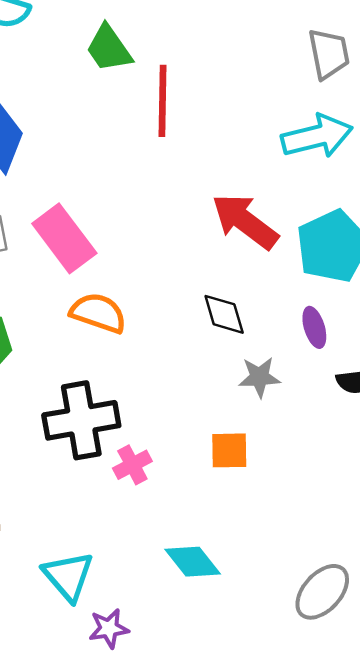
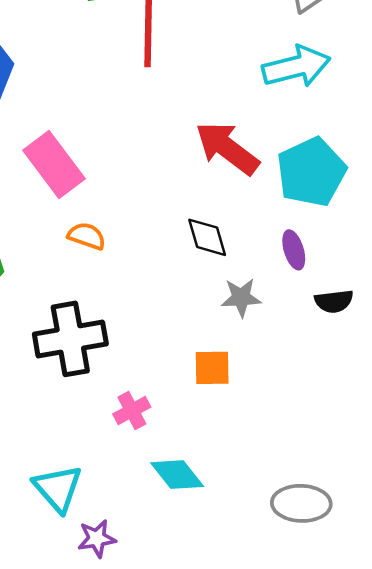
orange semicircle: (98, 313) -> (87, 236), size x0.7
pink cross: (132, 465) -> (132, 410), moved
gray ellipse: (322, 592) -> (301, 503), turned 50

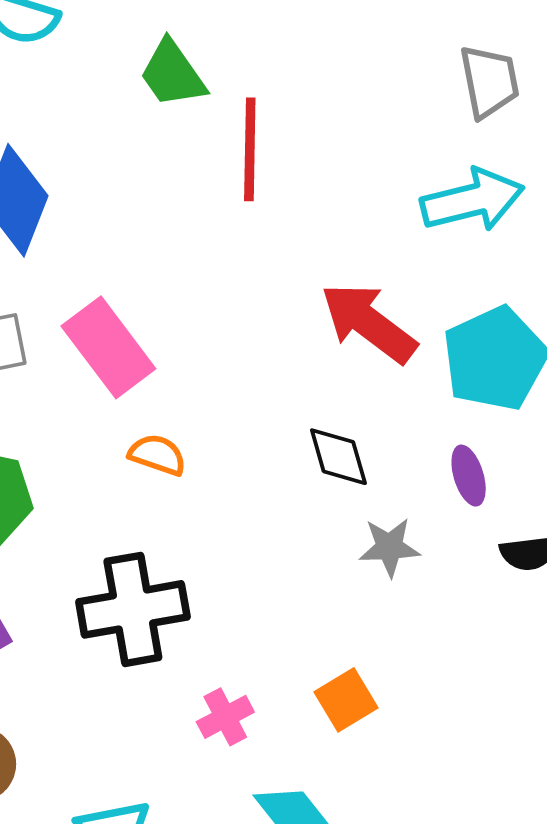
orange square: (212, 368) -> (346, 700), moved, turned -30

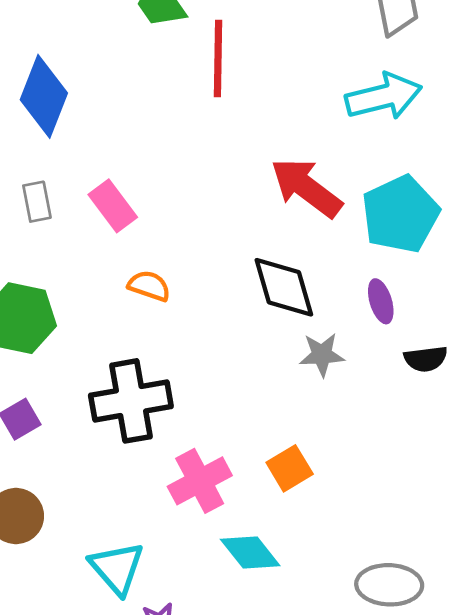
pink rectangle: (108, 347) -> (113, 206), size x0.7
black diamond: (338, 457) -> (284, 287), size x1.4
pink cross: (225, 717) -> (200, 481), size x1.5

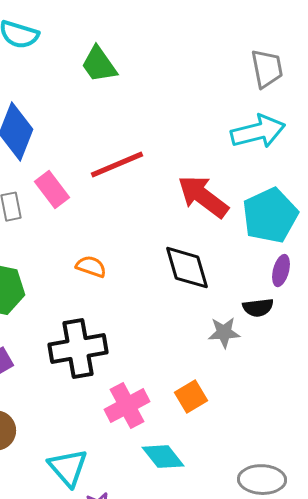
red line: (218, 59) -> (117, 165), moved, turned 66
pink rectangle: (113, 206) -> (52, 190), moved
purple ellipse: (381, 301) -> (281, 271), moved, turned 32
gray star: (322, 355) -> (224, 333), moved
black semicircle: (426, 359) -> (258, 308), moved

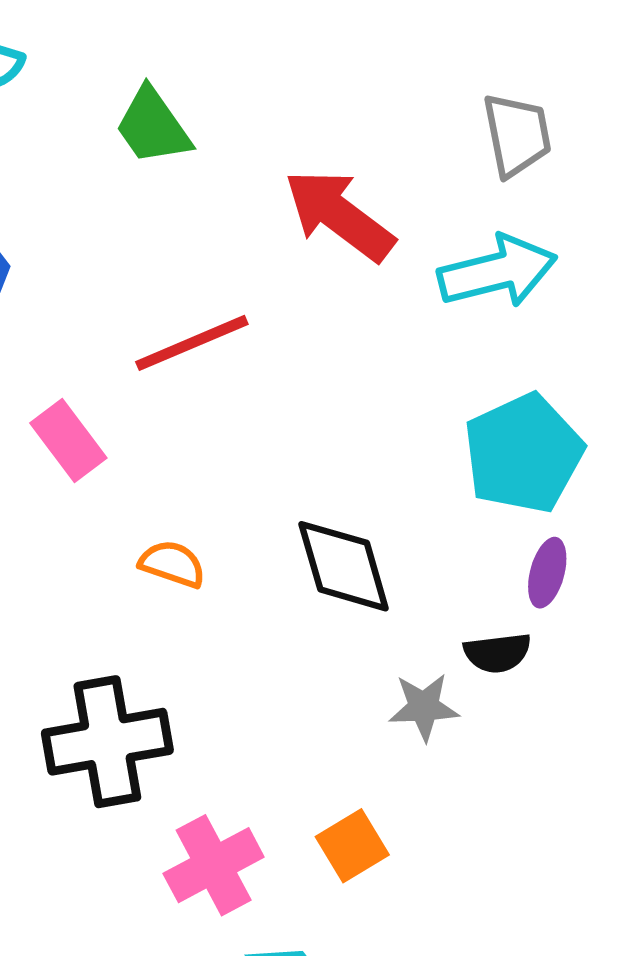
pink rectangle: (52, 190) -> (68, 440), moved
red arrow: (203, 197) -> (339, 215), moved
orange semicircle: (91, 267) -> (172, 564), moved

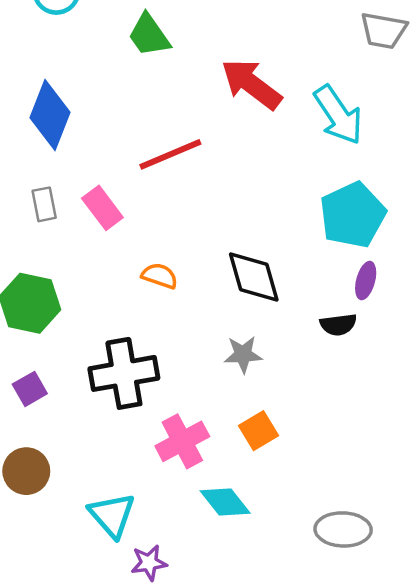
gray trapezoid: (517, 135) -> (384, 30), moved, turned 111
cyan arrow: (497, 271) -> (338, 115), turned 70
gray star: (424, 707) -> (243, 354), moved

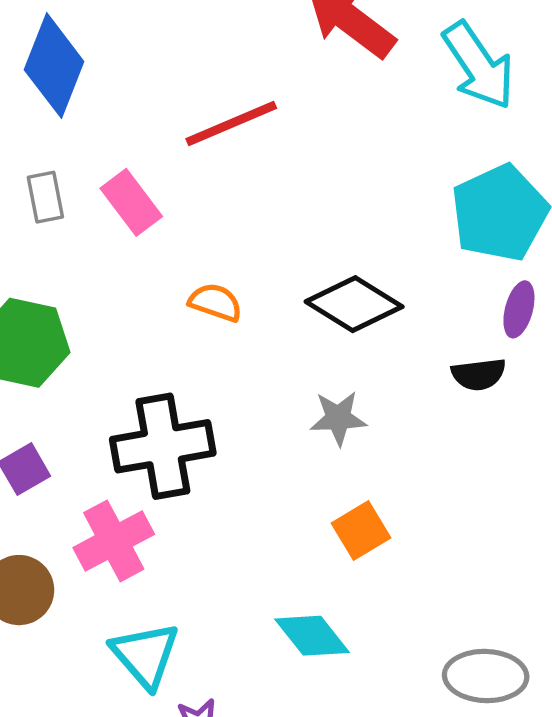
black diamond: (254, 277) -> (354, 304), turned -42
pink cross: (182, 441) -> (114, 541), moved

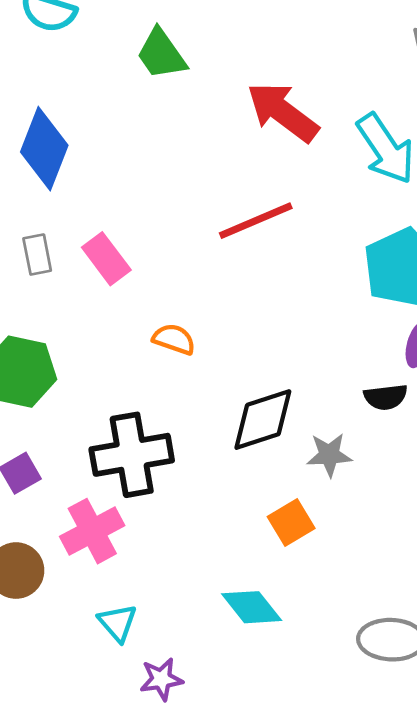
red line: (231, 123) -> (256, 221), moved
black diamond: (354, 304) -> (263, 420), moved, turned -50
gray star: (338, 418) -> (329, 455), moved
cyan triangle: (145, 655) -> (118, 623), size x0.7

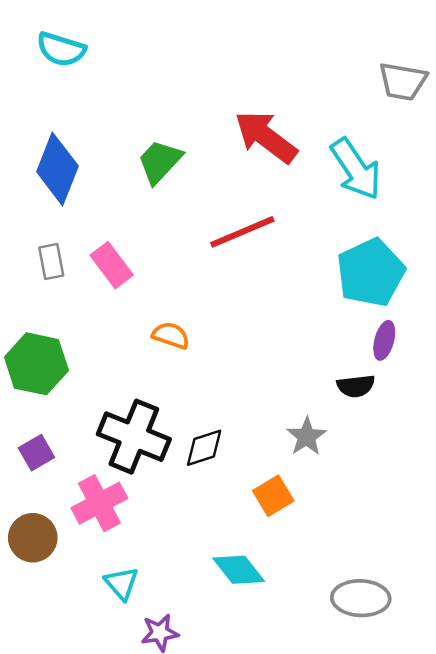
green trapezoid: (161, 54) -> (160, 162), moved, turned 78
black diamond: (263, 420) -> (204, 448), moved, size x0.7
black cross: (132, 455) -> (134, 437), turned 32
gray star: (329, 455) -> (307, 437), turned -30

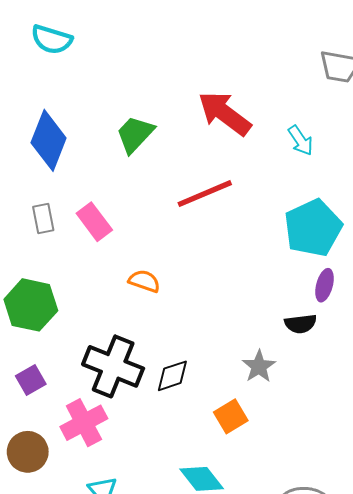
cyan arrow: (356, 169) -> (301, 140), size x0.6

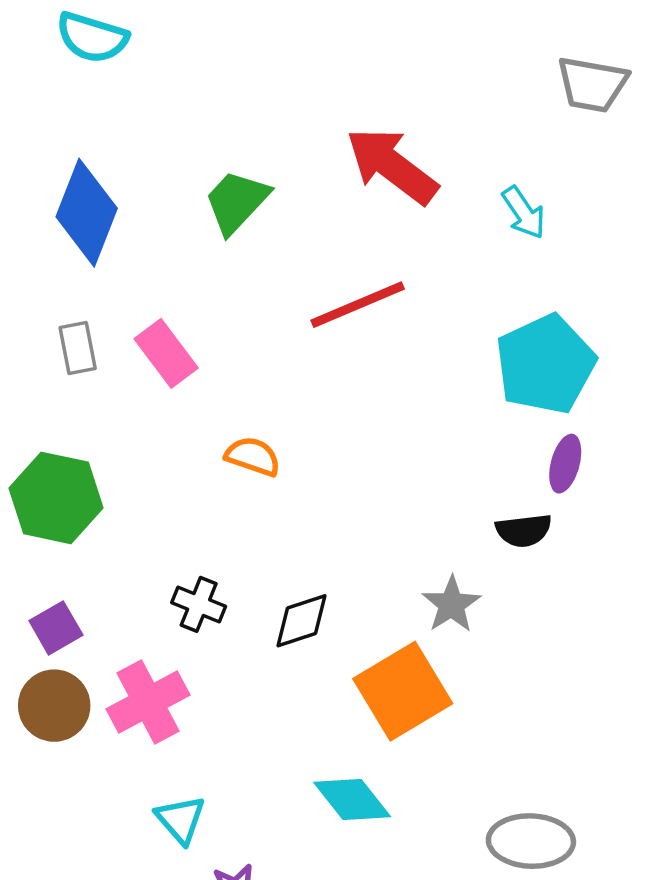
black cross: (113, 366) -> (199, 604), size x0.5
orange square: (231, 416) -> (403, 691), size x1.6
brown circle: (28, 452) -> (54, 706), moved

